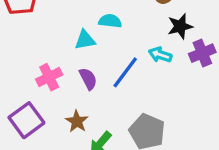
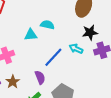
purple semicircle: (88, 79) -> (40, 77), moved
brown star: (77, 121) -> (13, 82), moved

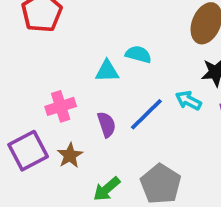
purple semicircle: (40, 77) -> (107, 124), moved

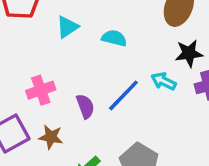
cyan triangle: (107, 71) -> (67, 27), moved, turned -30
brown star: (70, 155) -> (51, 137), turned -30

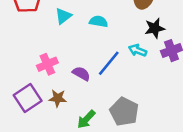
purple semicircle: (85, 106) -> (81, 74), turned -36

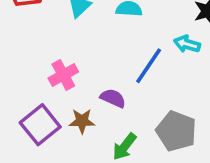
purple semicircle: (81, 74) -> (113, 98), moved

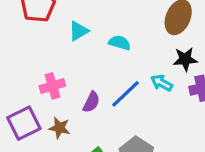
purple semicircle: (113, 98) -> (91, 102), moved, turned 80

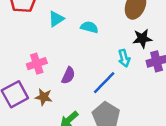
cyan arrow: (162, 83) -> (124, 58), turned -132
blue line: (125, 94) -> (104, 83), moved

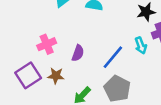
cyan arrow: (124, 58) -> (141, 46), moved

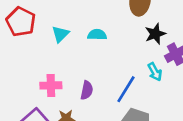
pink cross: (47, 44) -> (51, 85), turned 30

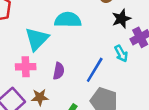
cyan triangle: (60, 34) -> (37, 39), moved, size x1.5
cyan semicircle: (97, 35) -> (68, 20), size x1.5

